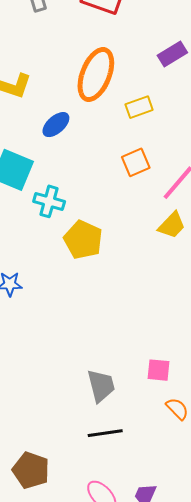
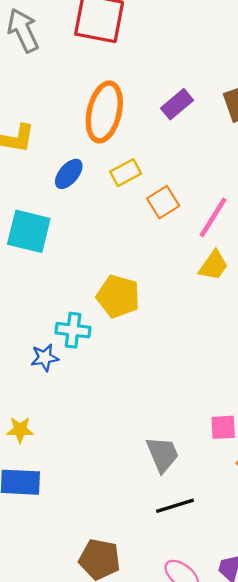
purple rectangle: (172, 54) -> (177, 104), moved
yellow rectangle: (139, 107) -> (126, 173), moved
cyan cross: (49, 201) -> (73, 330), moved

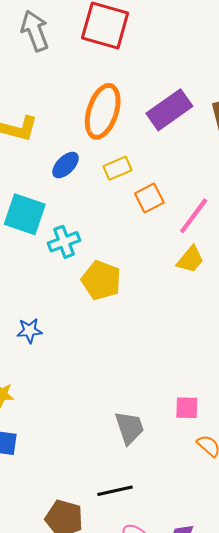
purple rectangle: (177, 104) -> (169, 110), size x1.5
cyan cross: (73, 330) -> (64, 242), moved, turned -32
black line: (175, 506) -> (115, 491), moved

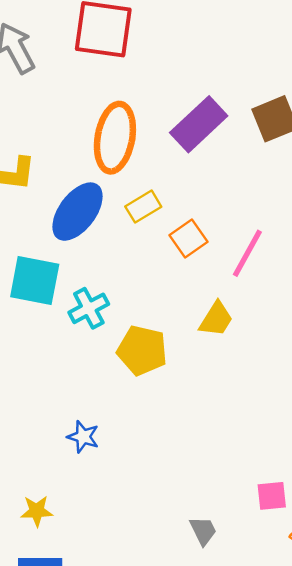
blue ellipse: (66, 165) -> (77, 212), size x1.6
yellow trapezoid: (190, 260) -> (216, 319), moved
blue star: (30, 331) -> (83, 437), moved, turned 30
gray trapezoid: (129, 428) -> (203, 531), size x0.7

